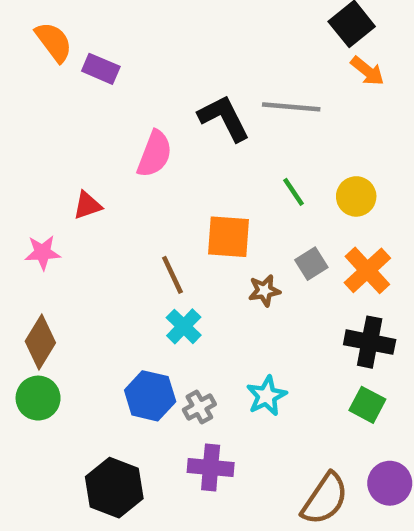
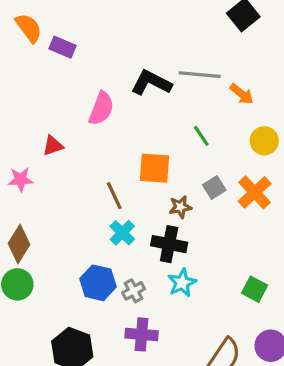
orange arrow: (367, 71) -> (242, 94), moved
black L-shape: (224, 118) -> (151, 83), turned -36
yellow circle: (356, 196) -> (264, 141), moved
black cross: (370, 342) -> (169, 244), moved

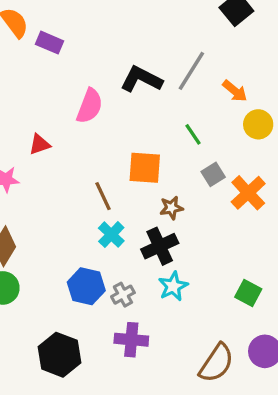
gray line: (200, 75) -> (191, 71), turned -63
yellow circle: (264, 141) -> (258, 124), moved
gray square: (214, 188) -> (213, 174), moved
black cross: (169, 244) -> (160, 246), turned -36

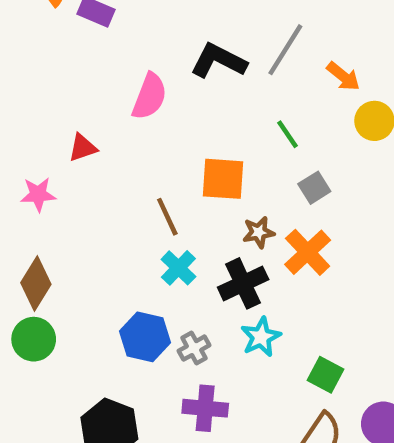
orange cross: (248, 193) -> (308, 252), moved
green square: (248, 293) -> (325, 375), moved

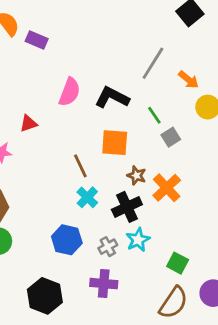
black L-shape: (219, 61) -> (112, 97), moved
gray square: (314, 188) -> (171, 137), moved
brown star: (259, 232) -> (137, 175), turned 30
gray cross: (194, 348) -> (108, 247), moved

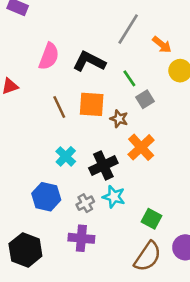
brown line: (80, 166) -> (59, 107), moved
brown star: (137, 175) -> (119, 119), moved
cyan star: (138, 240) -> (114, 197), turned -30

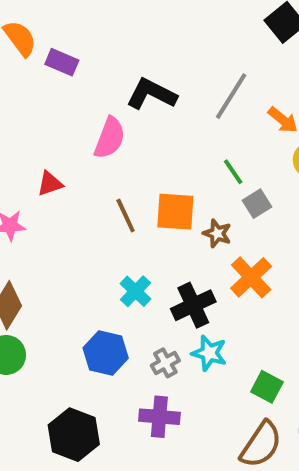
black L-shape: (89, 62) -> (151, 94), moved

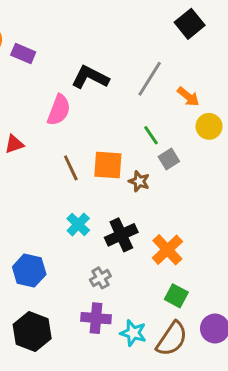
orange cross: (251, 277) -> (167, 250), moved
blue hexagon: (106, 353) -> (29, 271), moved
cyan star: (209, 353) -> (133, 333), moved

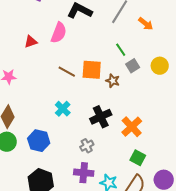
yellow circle: (209, 126) -> (160, 66), moved
red triangle: (14, 144) -> (31, 42), moved
brown line: (71, 168) -> (67, 72), turned -36
cyan cross: (78, 224) -> (63, 109), moved

